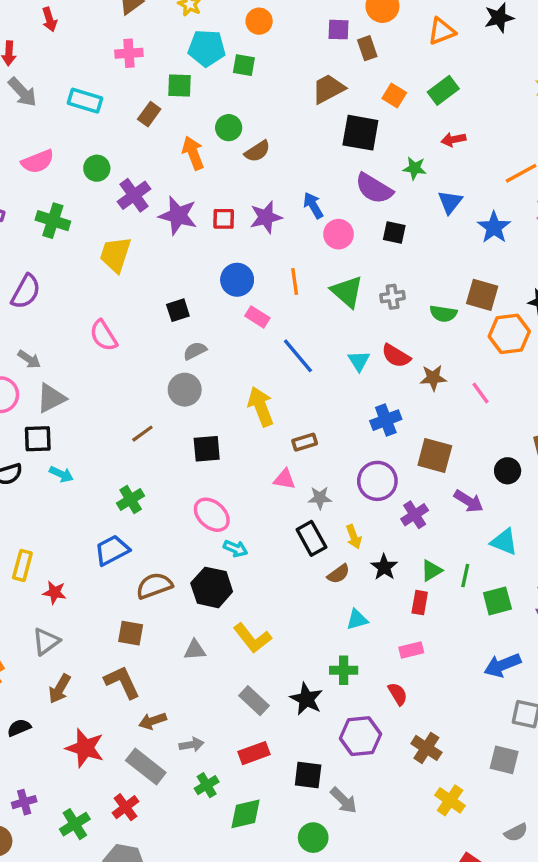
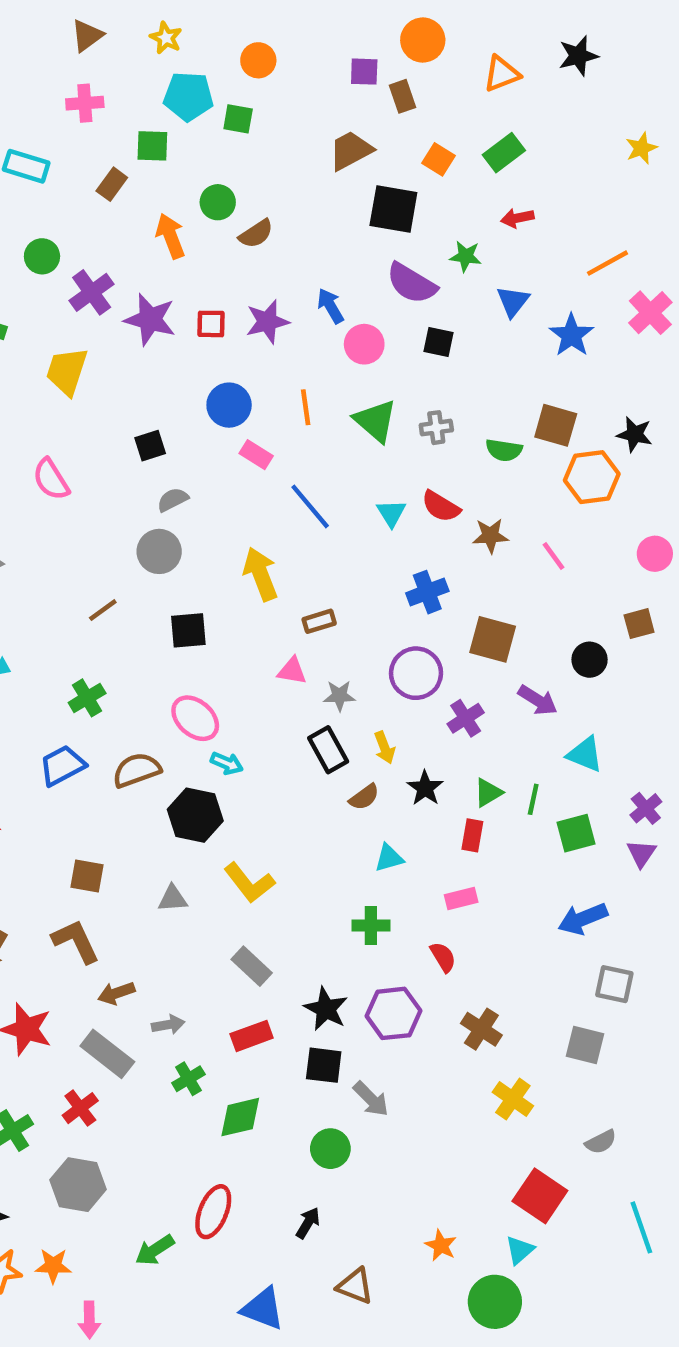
brown semicircle: (154, 586) -> (137, 770), moved
black star: (306, 699) -> (326, 1009), moved

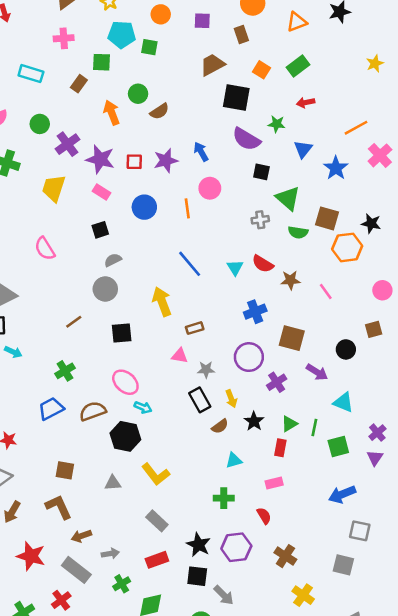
purple square: (364, 72) -> (202, 21), moved
pink circle: (364, 344) -> (210, 188), moved
green triangle: (375, 421) -> (288, 198), moved
pink rectangle: (256, 455) -> (101, 192), moved

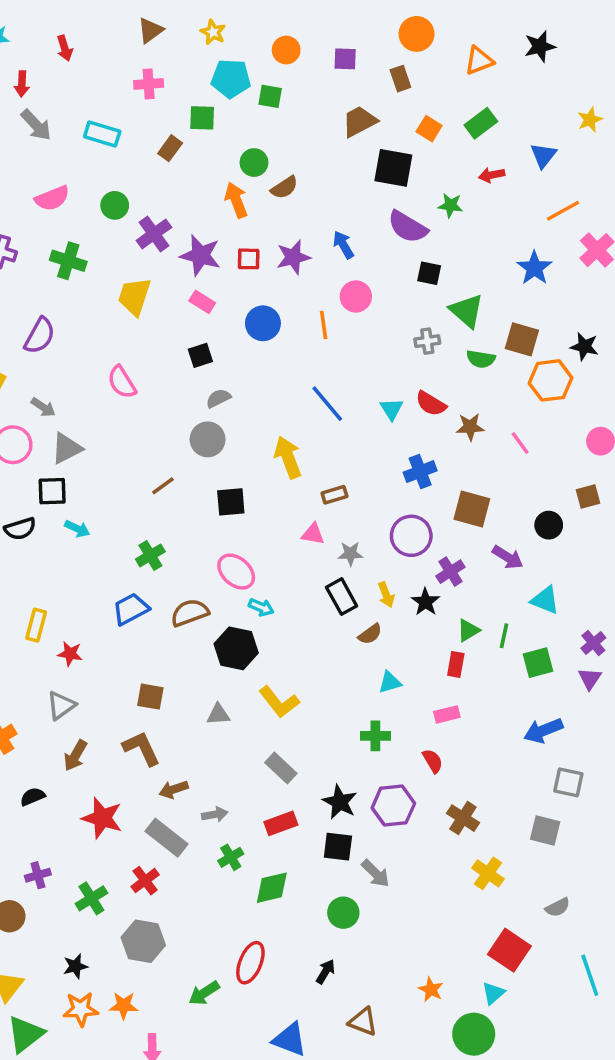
orange arrow: (112, 113) -> (236, 200), moved
blue triangle: (303, 149) -> (543, 155), moved
black star: (254, 421) -> (425, 602), moved

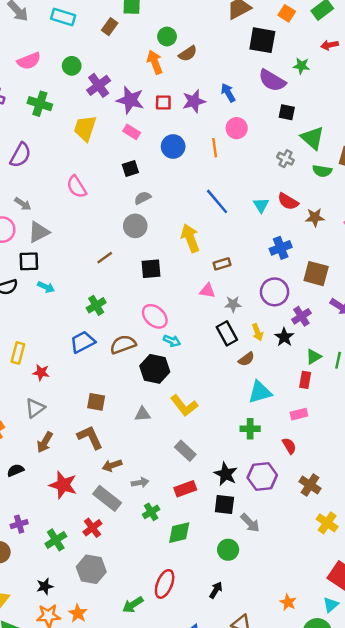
gray cross: (427, 341) -> (286, 159), turned 35
cyan triangle: (390, 682) -> (260, 392), size x1.5
orange star: (124, 1006) -> (78, 613), turned 30

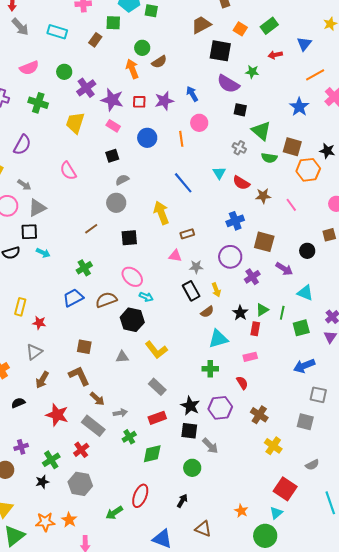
cyan triangle: (261, 205) -> (219, 173), moved
black star: (284, 337) -> (240, 313), moved
brown arrow: (112, 465) -> (97, 399), turned -119
black star: (45, 586) -> (42, 482), moved

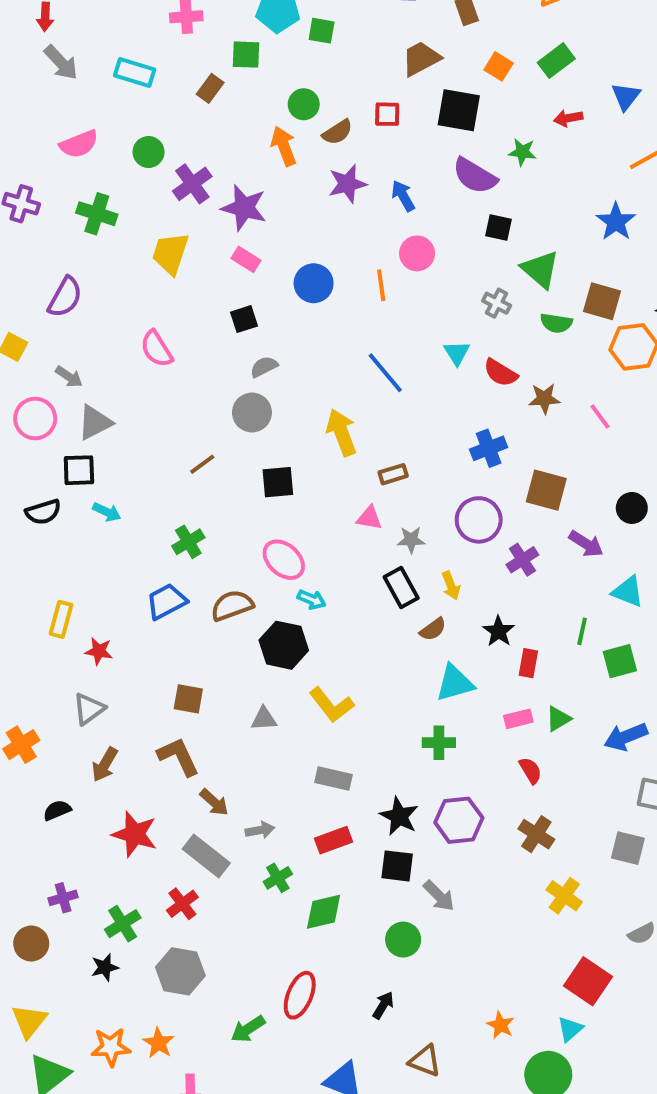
purple star: (164, 101) -> (347, 184), moved
red square: (139, 102) -> (387, 114), moved
green triangle: (262, 310) -> (558, 719), moved
red semicircle: (242, 383) -> (530, 770), moved
gray rectangle: (157, 387) -> (333, 778), turned -30

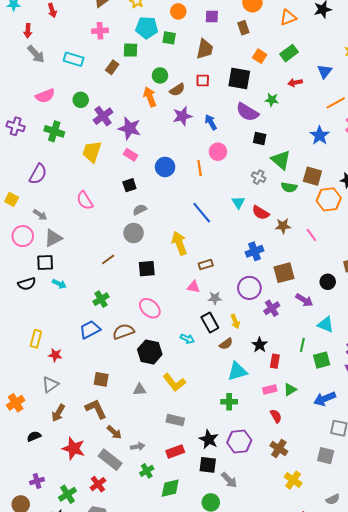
brown trapezoid: (421, 59) -> (205, 49), moved, turned 130
brown square: (546, 490) -> (284, 273), turned -30
cyan arrow: (312, 599) -> (187, 339), moved

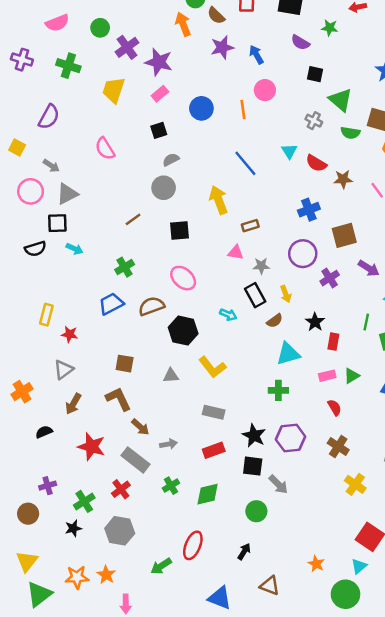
brown semicircle: (177, 90) -> (216, 16), turned 77
purple semicircle: (247, 112) -> (300, 42), size x0.7
pink rectangle: (130, 155) -> (160, 94), turned -72
green cross: (147, 471) -> (171, 486), moved

